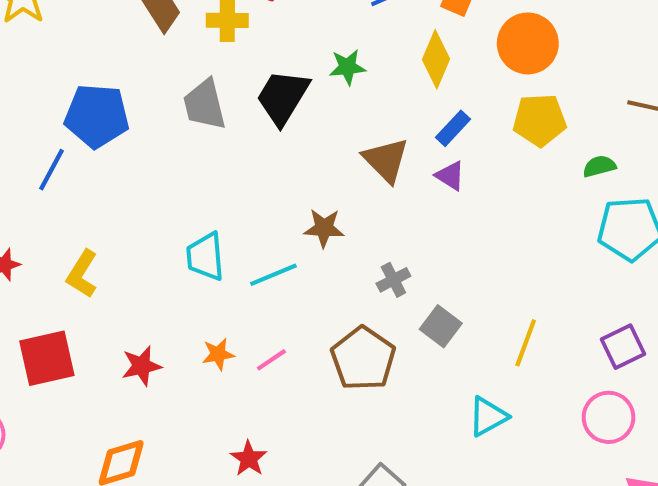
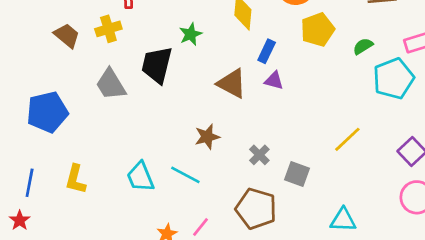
blue line: (52, 170) -> (30, 183), moved
yellow L-shape: (82, 274) -> (76, 179), moved
cyan line: (273, 275) -> (185, 175), turned 68
yellow line: (526, 343) -> (347, 139), moved, turned 44
cyan triangle: (488, 416) -> (343, 220), turned 48

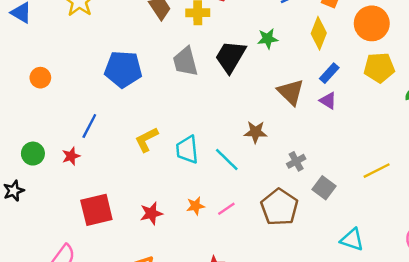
yellow L-shape: (76, 179) -> (146, 139), moved, turned 32

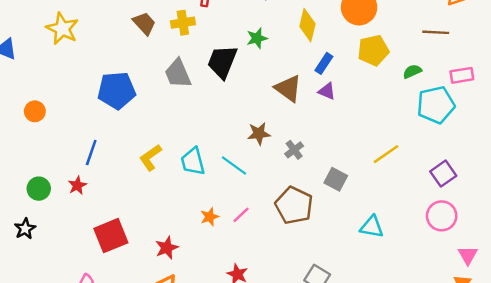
gray cross: (296, 161) -> (294, 150), moved
red star: (151, 213) -> (167, 248), moved

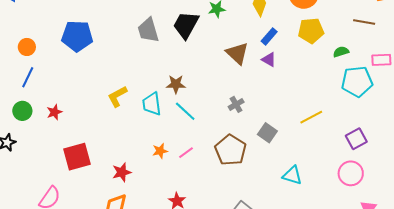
blue pentagon: (117, 90) -> (77, 36), moved
brown star: (259, 134) -> (176, 84), moved
blue line: (91, 153) -> (28, 77), moved

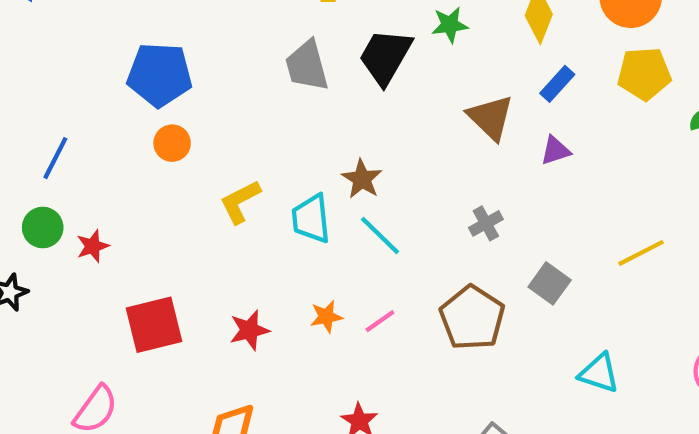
orange circle: (27, 47) -> (172, 143), moved
purple triangle: (269, 60) -> (555, 151), moved, turned -49
brown star: (176, 84) -> (362, 179), turned 30
red star: (54, 112) -> (93, 246), moved
red star: (122, 172) -> (249, 330), moved

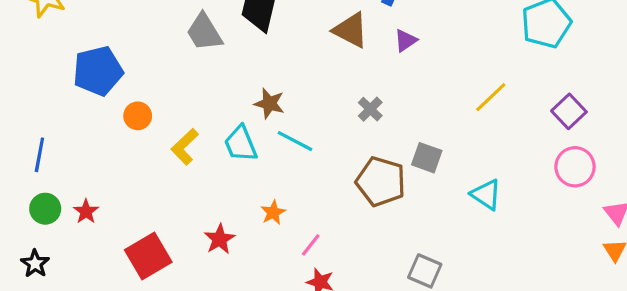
orange circle: (172, 143) -> (138, 116), moved
gray square: (550, 283) -> (427, 158), moved
pink line: (380, 321) -> (311, 245), moved
cyan triangle: (599, 373) -> (486, 195), turned 32

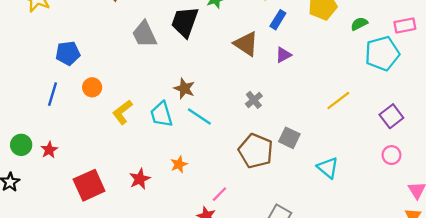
blue pentagon: (98, 71) -> (68, 53), size x0.7
blue line: (39, 155) -> (53, 94), moved
pink circle: (575, 167) -> (391, 155), size x0.7
pink line: (311, 245) -> (219, 194), moved

